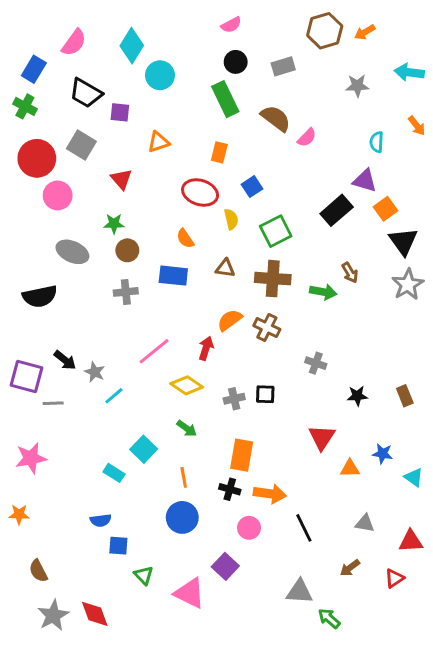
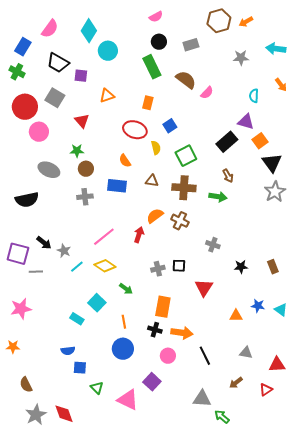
brown arrow: (350, 273) -> (228, 176), moved
yellow diamond: (187, 385) -> (105, 266), moved
red triangle: (322, 437) -> (204, 288), moved
cyan triangle: (414, 477) -> (281, 310), moved

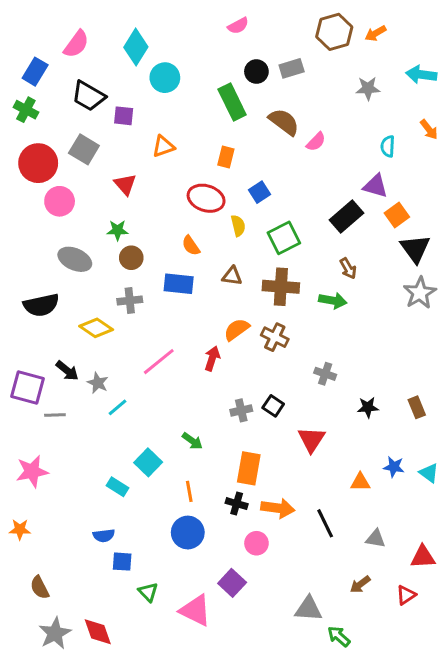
black circle: (159, 42) -> (256, 72), moved
yellow diamond: (105, 266) -> (96, 328), moved
black square: (179, 266) -> (273, 406), turned 32
black line: (205, 356) -> (325, 523), moved

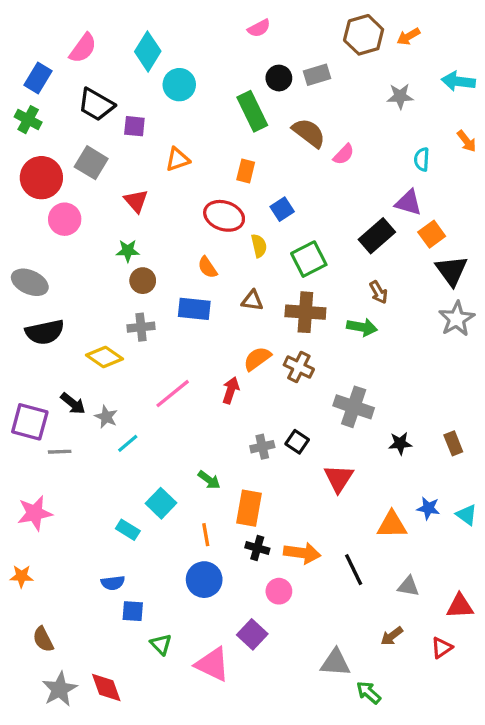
gray ellipse: (75, 259) -> (30, 282), moved
gray cross: (325, 374) -> (354, 407), size x1.6
orange rectangle: (249, 468) -> (249, 508), moved
orange triangle: (360, 482) -> (392, 525), size x1.4

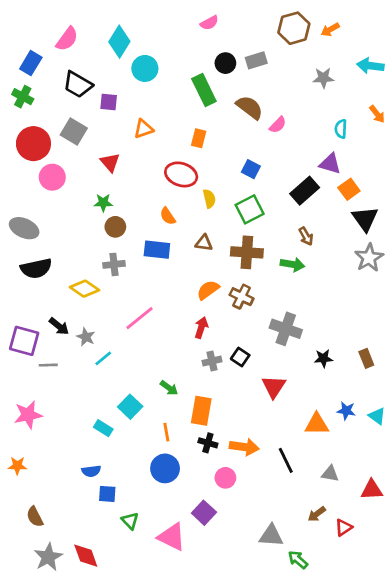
blue square: (282, 209) -> (251, 169), moved, turned -30
red arrow: (231, 390) -> (201, 327), moved
red triangle: (442, 648) -> (344, 527), moved

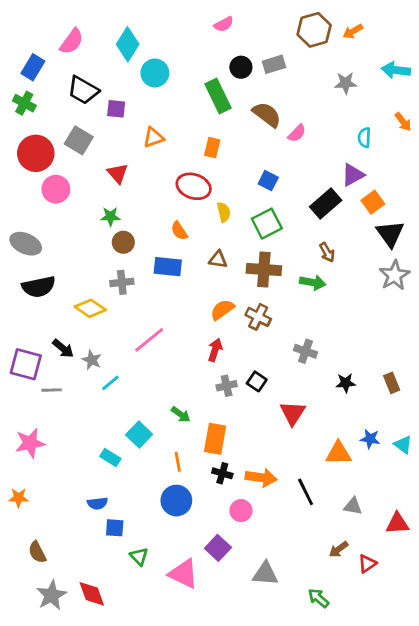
purple triangle: (330, 164) -> (353, 175), turned -45
gray cross: (286, 329) -> (306, 351), size x0.7
gray triangle: (271, 536) -> (265, 574), moved

